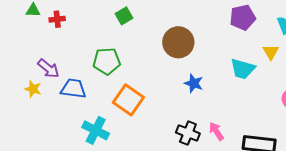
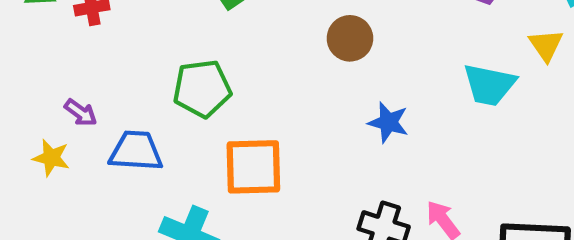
brown circle: (178, 42) -> (350, 38), size x0.7
purple arrow: (48, 69) -> (81, 113), size x0.7
orange square: (128, 100) -> (253, 167), turned -32

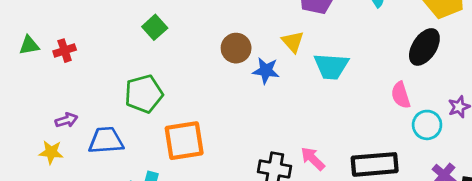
yellow triangle: (546, 45) -> (293, 42), moved
purple arrow: (81, 113) -> (66, 120), turned -45
blue star: (388, 122) -> (266, 71), moved

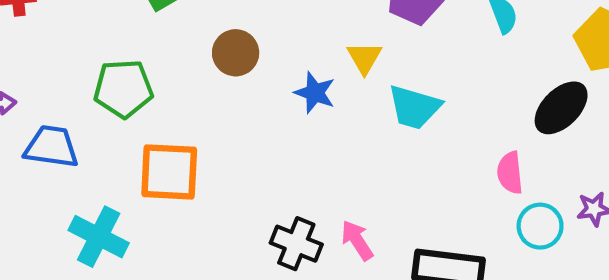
brown circle: (236, 48) -> (236, 53), moved

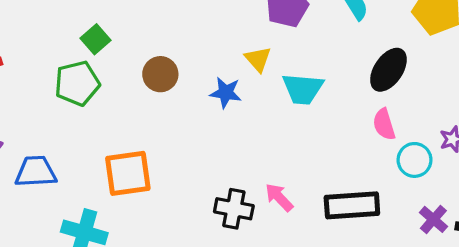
green pentagon: (123, 89) -> (77, 83), moved
black ellipse: (561, 108) -> (388, 70), moved

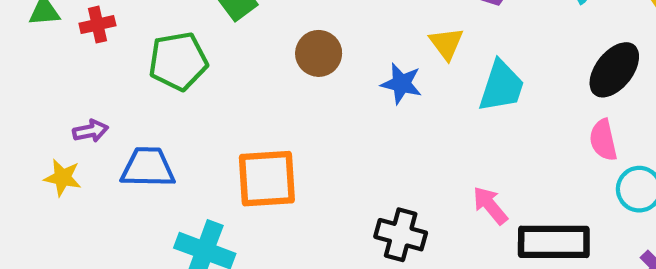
green pentagon: (77, 83) -> (178, 61), moved
cyan trapezoid: (303, 89) -> (501, 86), turned -81
pink arrow: (279, 197) -> (490, 205), moved

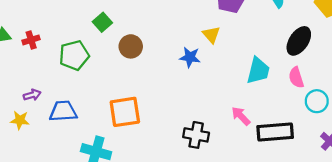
brown circle: (319, 53) -> (131, 46), moved
cyan trapezoid: (501, 86) -> (258, 71), moved

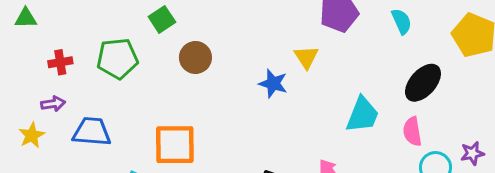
red cross: (31, 40) -> (60, 62), moved
yellow star: (20, 120) -> (32, 135), turned 30

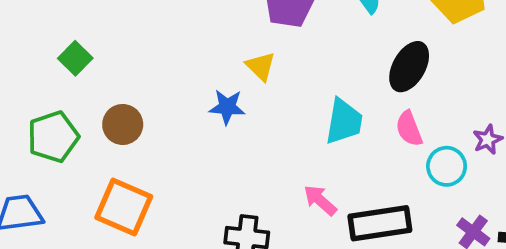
green pentagon: (117, 58) -> (53, 137), moved
brown circle: (195, 58) -> (123, 124), moved
orange square: (175, 145) -> (124, 207), turned 36

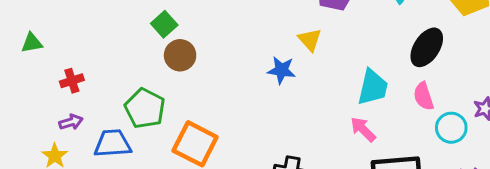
brown circle: (123, 124) -> (180, 55), moved
green pentagon: (53, 137) -> (145, 108), moved, turned -30
pink arrow: (320, 200) -> (363, 129), moved

